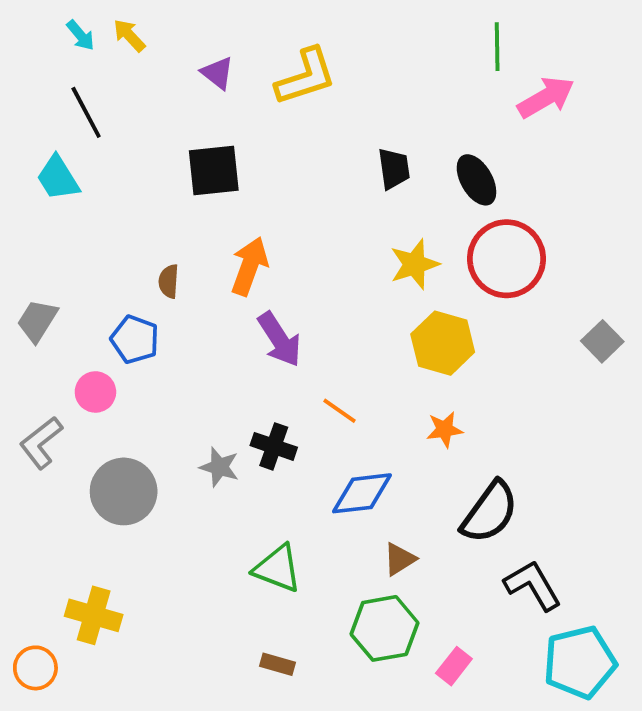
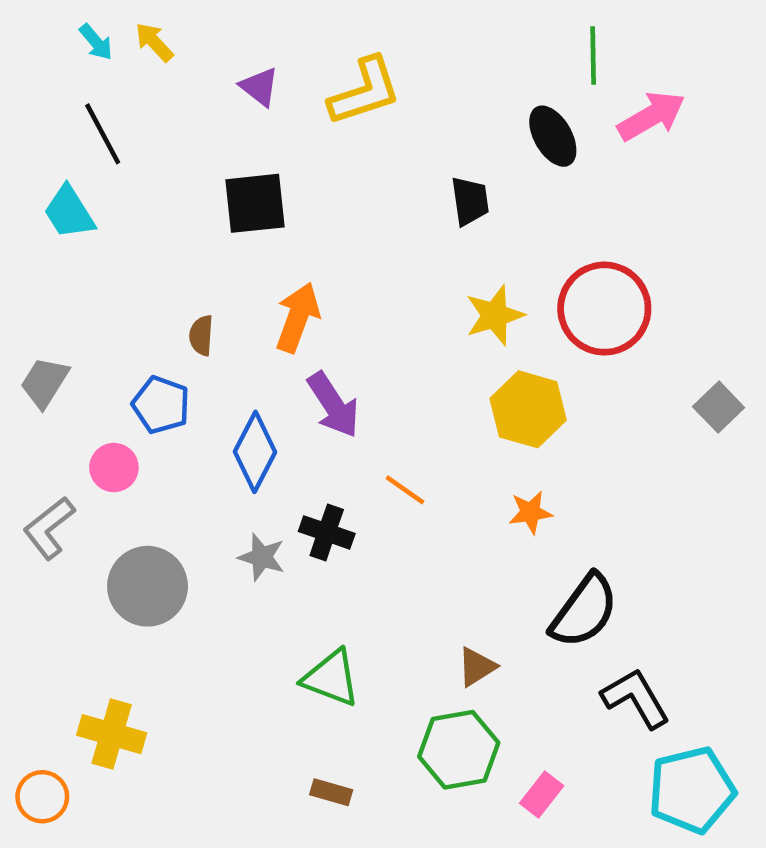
black ellipse: (476, 180) -> (553, 136), moved
blue diamond: (362, 493) -> (255, 452), moved, turned -56

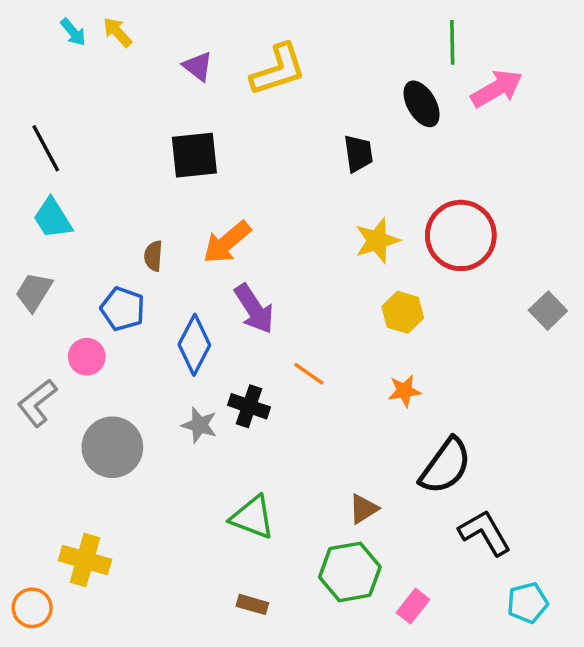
black line: (103, 134) -> (46, 148), moved
cyan trapezoid: (69, 212) -> (53, 218), moved
orange arrow: (298, 317) -> (227, 242), turned -150
yellow hexagon: (528, 409) -> (403, 312), size x0.7
cyan pentagon: (692, 790) -> (527, 603), size x0.6

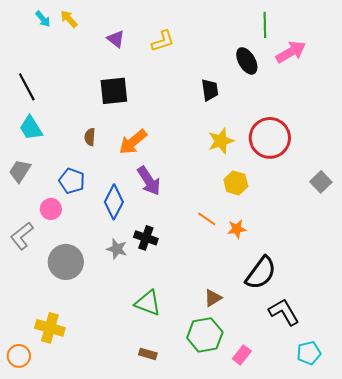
yellow L-shape: (278, 70) -> (163, 41), size x0.7
brown semicircle: (153, 256) -> (90, 137), moved
orange line: (309, 374) -> (207, 219), moved

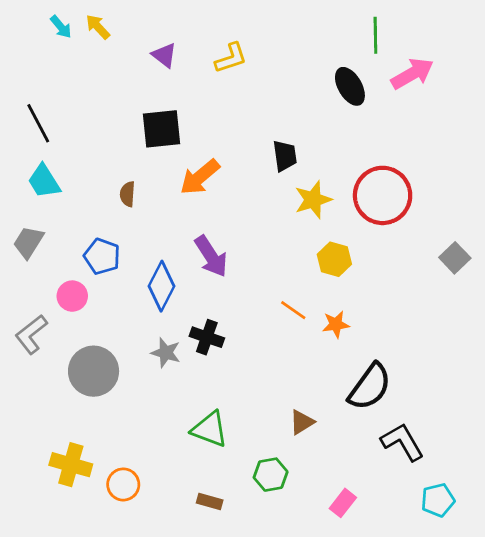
black trapezoid: (210, 90) -> (285, 156), moved
orange arrow: (133, 142) -> (200, 177), moved
green hexagon: (205, 335) -> (271, 475), moved, size x0.7
orange circle: (19, 356) -> (123, 484), moved

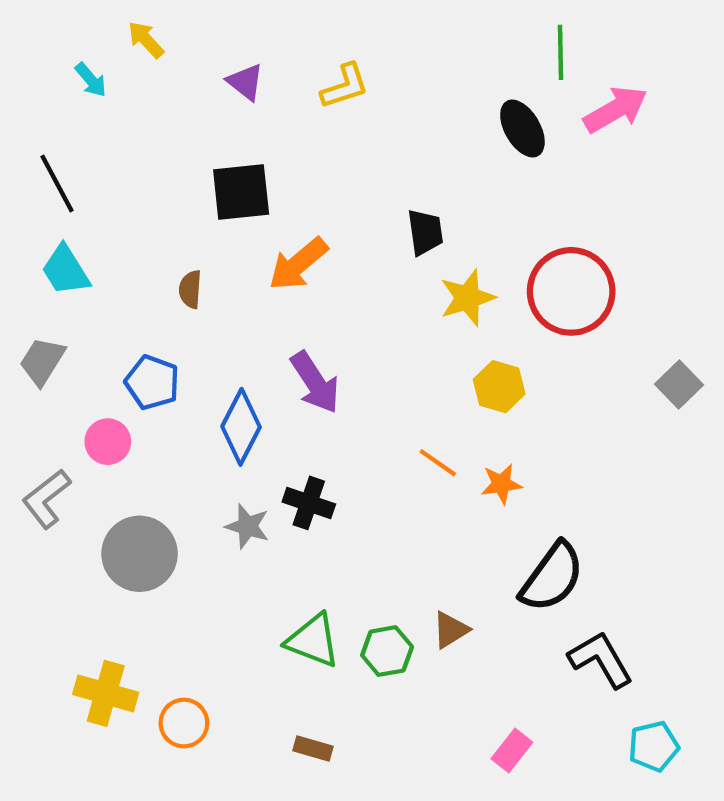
cyan arrow: (61, 27) -> (91, 80), moved
green hexagon: (271, 475) -> (387, 651), moved

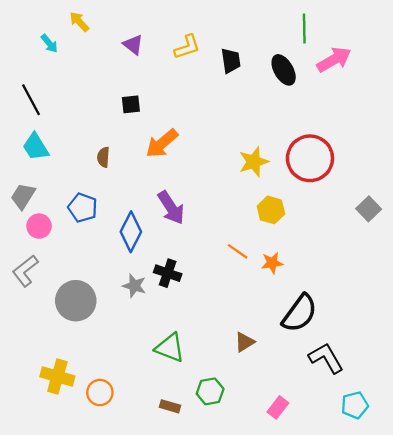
black square: (241, 192) -> (131, 104), size x0.6
black trapezoid: (425, 232) -> (231, 61), moved
pink circle: (108, 442) -> (39, 226), moved
green hexagon: (387, 651) -> (210, 391), moved

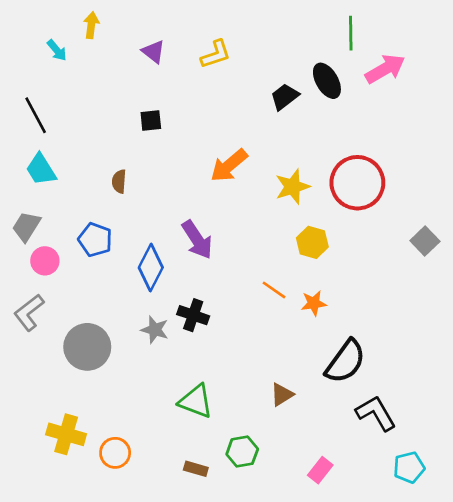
yellow arrow: (79, 22) -> (91, 25), turned 50
black trapezoid: (231, 61) -> (285, 97), moved, turned -120
orange arrow: (162, 143) -> (229, 166), moved

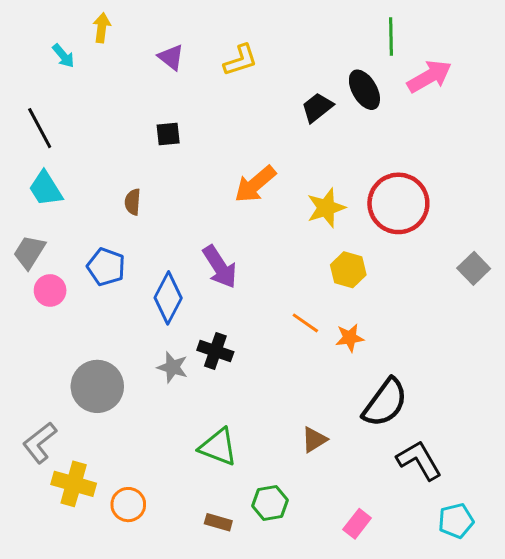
gray L-shape: (29, 312) -> (40, 443), moved

